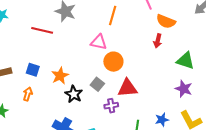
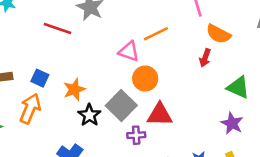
orange line: (113, 16) -> (156, 34), moved, turned 42
gray square: (97, 84) -> (121, 106), size x1.6
orange arrow: (28, 94) -> (30, 109), size x1.6

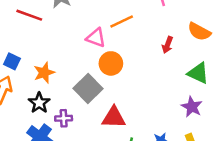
orange semicircle: (218, 34) -> (199, 32), moved
black star: (89, 115) -> (39, 103), moved
red triangle: (160, 115) -> (114, 118), moved
purple cross: (136, 135) -> (64, 118), moved

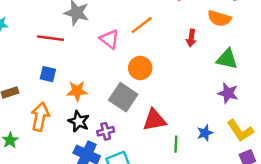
pink triangle: (96, 38) -> (109, 39), moved, turned 30
blue square: (12, 61) -> (48, 74), moved
orange star: (44, 73) -> (77, 91), turned 30

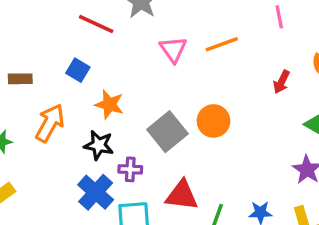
orange circle: (140, 68) -> (213, 121), moved
red triangle: (154, 120) -> (182, 195), moved
black star: (79, 121) -> (99, 145), turned -30

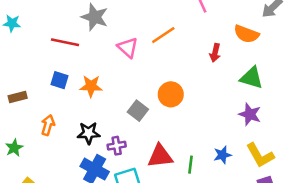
orange star: (109, 104) -> (91, 86), moved
orange arrow: (50, 123) -> (48, 125), size x0.7
gray square: (167, 132) -> (138, 111), size x0.7

